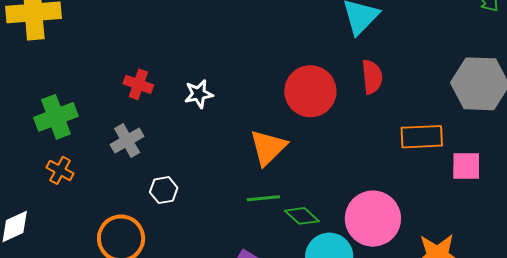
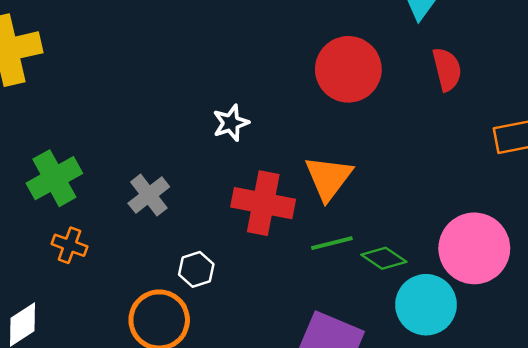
red cross: (138, 84) -> (263, 203), moved, size x1.6
red circle: (310, 91) -> (348, 69), moved
white hexagon: (164, 190) -> (196, 269), moved

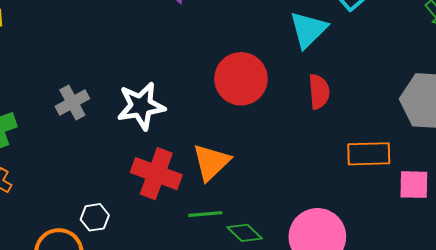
white star: (231, 123) -> (141, 106), size x1.6
gray cross: (149, 195) -> (72, 102), moved

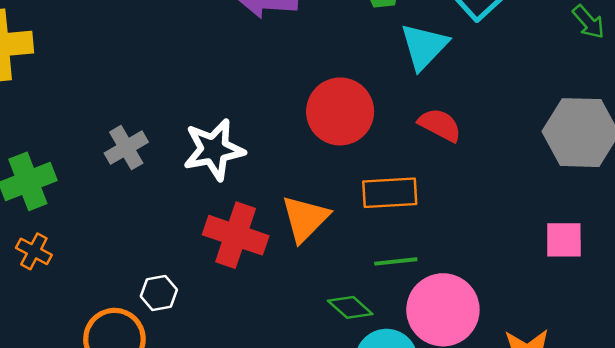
red semicircle: (319, 92) -> (440, 125), turned -56
orange rectangle: (369, 154) -> (390, 193), moved
green line: (205, 214) -> (396, 261), moved

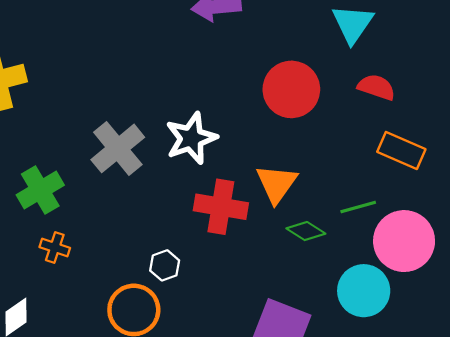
gray cross: (126, 148) -> (118, 148), size x1.5
orange rectangle: (390, 193) -> (401, 150), moved, turned 36
green diamond: (350, 307) -> (306, 231), moved

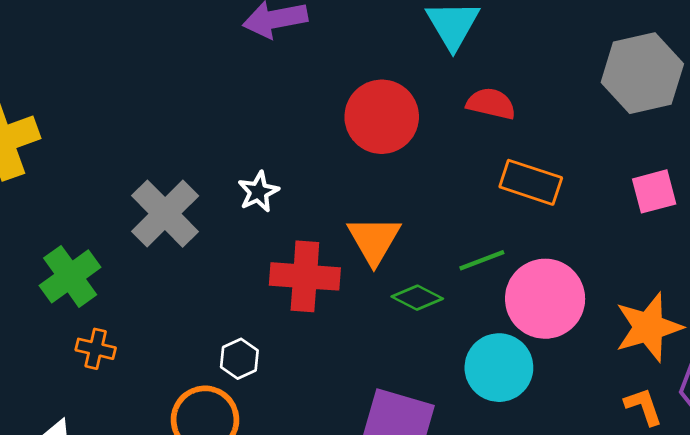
white star: (191, 138) -> (258, 192), size x0.6

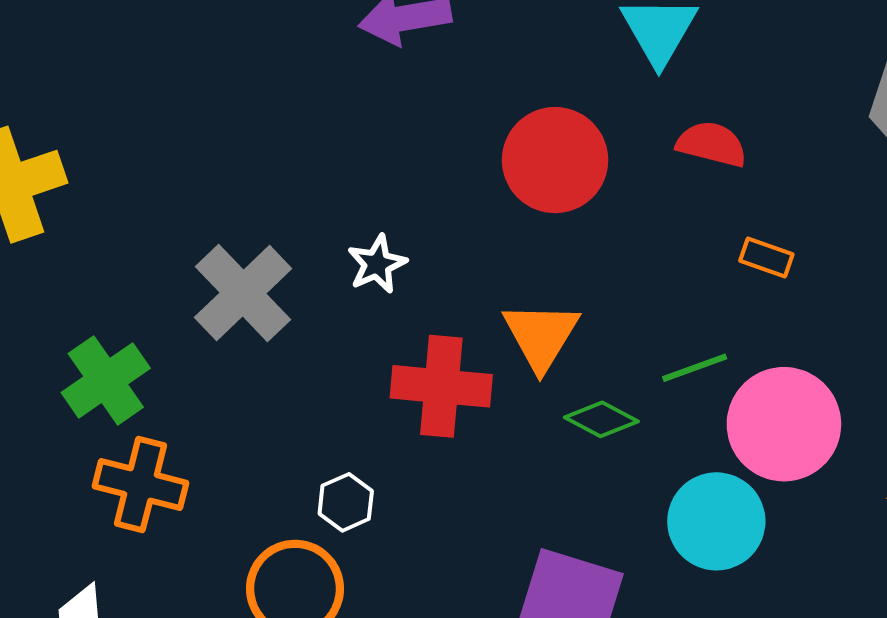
orange rectangle: (531, 182) -> (766, 257), size x0.6
orange cross: (96, 349) -> (140, 485), size x1.6

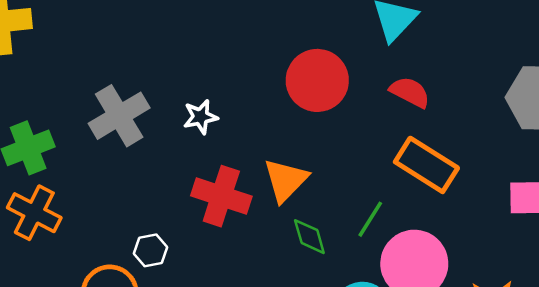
orange rectangle: (766, 257) -> (426, 165), size x2.0
green line: (695, 368) -> (370, 219), turned -51
green diamond: (601, 419) -> (309, 237), turned 33

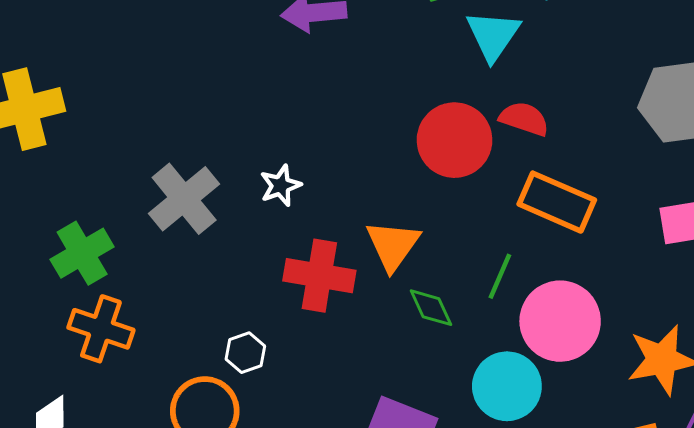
red circle: (317, 80) -> (455, 140), moved

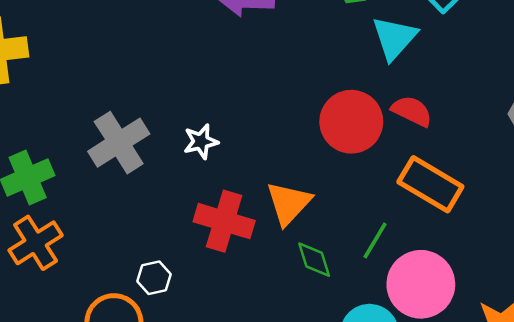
orange cross: (101, 329) -> (36, 243), turned 32

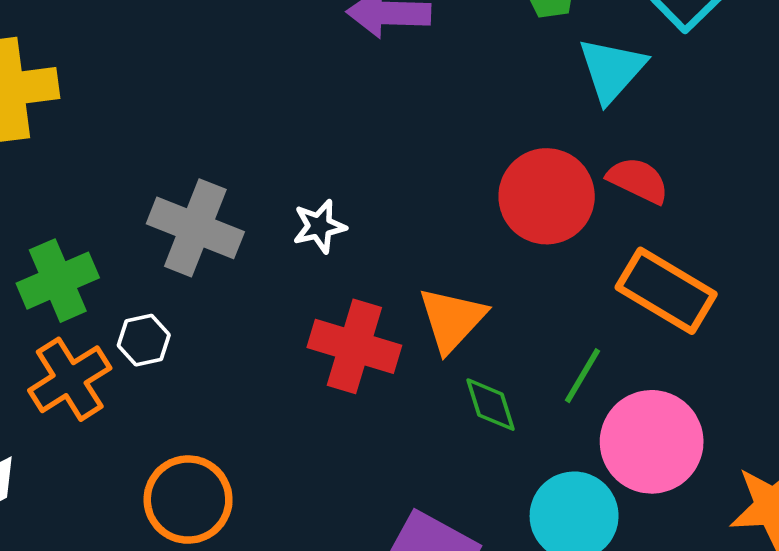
gray cross: (119, 143) -> (195, 228), turned -36
white hexagon: (154, 278) -> (144, 340), moved

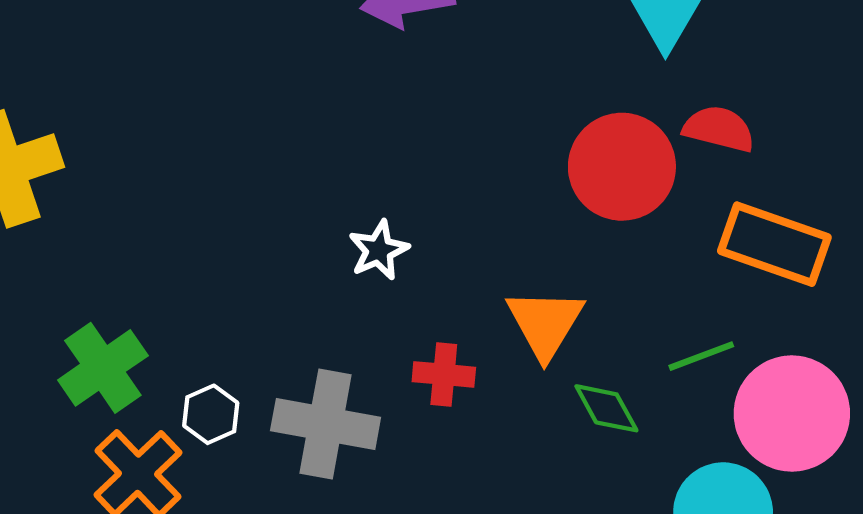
gray cross: (195, 228) -> (326, 424), moved
red cross: (354, 346) -> (444, 374), size x0.6
green line: (583, 376) -> (701, 356), turned 50

